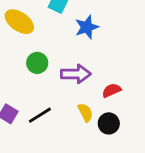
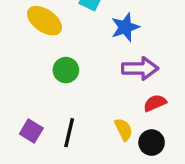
purple arrow: (76, 74) -> (140, 68), moved
black line: (40, 115) -> (69, 133), turned -45

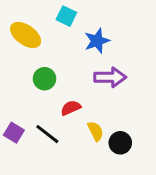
red semicircle: (155, 103) -> (71, 108), moved
black line: (69, 133) -> (47, 134), turned -65

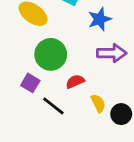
green circle: (44, 79) -> (51, 54), size x1.5
purple square: (14, 133) -> (30, 83), moved

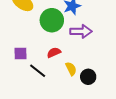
green circle: (51, 54) -> (52, 20), moved
purple square: (30, 83) -> (20, 54), turned -32

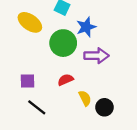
black line: (38, 71) -> (37, 107), moved

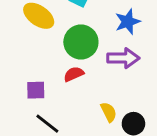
blue star: (86, 27) -> (128, 22), moved
red semicircle: (65, 80) -> (74, 74), moved

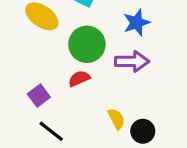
purple square: (36, 90) -> (39, 96), turned -36

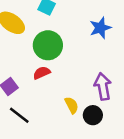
blue star: (137, 23) -> (100, 28), moved
purple arrow: (132, 61) -> (103, 86), moved, turned -100

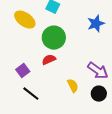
purple arrow: (103, 86) -> (98, 71), turned 135
black circle: (93, 115) -> (99, 94), moved

